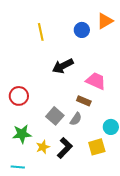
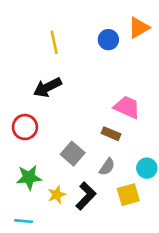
black arrow: (63, 66) -> (47, 87), moved
gray semicircle: (76, 119) -> (107, 167), moved

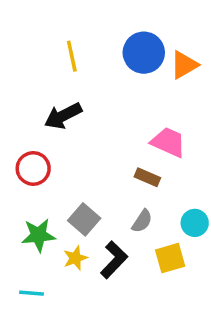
orange triangle: (139, 28) -> (184, 65), moved
blue circle: (108, 40) -> (144, 53), size x1.5
gray square: (73, 154) -> (84, 219), moved

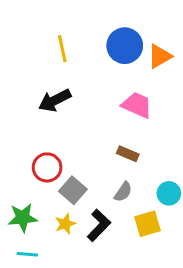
pink trapezoid: (168, 142) -> (137, 105), moved
red circle: (33, 168) -> (47, 167), moved
green star: (38, 235) -> (23, 218), moved

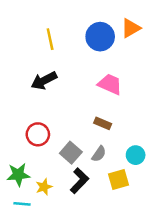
orange triangle: (160, 56) -> (131, 28), moved
gray square: (73, 190) -> (71, 153), moved
yellow star: (65, 224) -> (44, 187), moved

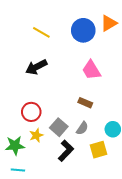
yellow line: (50, 39) -> (41, 32), turned -48
pink trapezoid: (110, 84) -> (91, 70), turned -145
yellow star: (44, 187) -> (36, 135), moved

